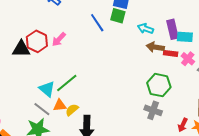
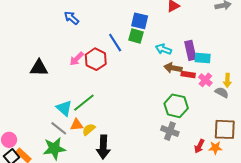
red hexagon: (37, 41) -> (96, 59), moved

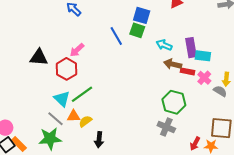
red hexagon: (96, 59) -> (67, 69), moved
black arrow: (103, 147) -> (99, 140), size x0.7

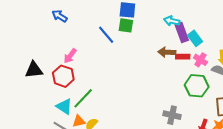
cyan arrow: (164, 45) -> (172, 21), moved
cyan rectangle: (203, 56) -> (195, 38), turned 56
green hexagon: (174, 102) -> (197, 86), moved

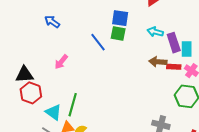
cyan arrow: (172, 21) -> (155, 32), moved
cyan rectangle: (195, 38) -> (187, 49), turned 35
red hexagon: (63, 76) -> (31, 93), moved
green line: (83, 98) -> (73, 105), turned -30

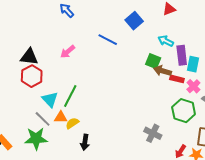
blue square: (120, 18) -> (134, 21), turned 30
green square: (118, 33) -> (153, 61), moved
blue line: (98, 42) -> (108, 40), turned -36

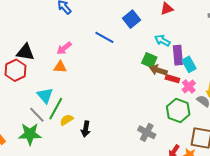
cyan rectangle: (193, 64) -> (189, 64), turned -42
red hexagon: (32, 76) -> (15, 70), moved
green line: (70, 96) -> (56, 109), moved
orange triangle: (61, 117) -> (60, 67), moved
black arrow: (85, 142) -> (86, 129), moved

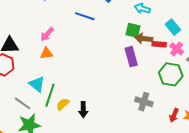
purple rectangle: (178, 55) -> (131, 57), moved
gray line: (37, 115) -> (23, 103), moved

